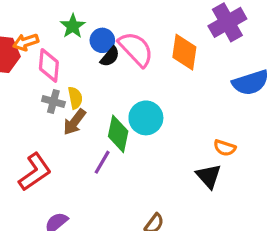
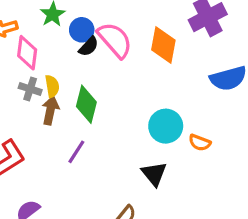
cyan circle: (146, 118) -> (166, 126), moved
brown arrow: (74, 122) -> (50, 110), turned 152
green diamond: (118, 134) -> (86, 104), moved
black triangle: (209, 176) -> (154, 174), moved

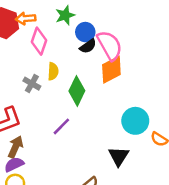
orange diamond: (163, 45) -> (111, 70), moved, turned 40
gray cross: (30, 89) -> (32, 84), moved
brown arrow: (50, 110) -> (15, 147), moved

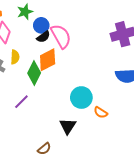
orange diamond: (111, 70) -> (48, 60), moved

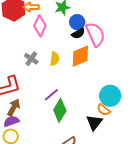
yellow semicircle: (15, 57) -> (55, 59), moved
green diamond: (34, 73) -> (60, 110), moved
orange semicircle: (101, 112) -> (104, 110), moved

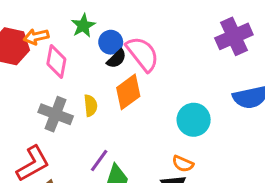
gray cross: (31, 59) -> (56, 114), size x1.5
cyan circle: (110, 96) -> (194, 120), moved

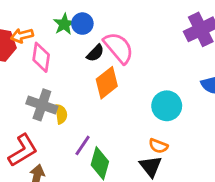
blue circle: (111, 42) -> (82, 24), moved
yellow semicircle: (91, 105) -> (61, 114), moved

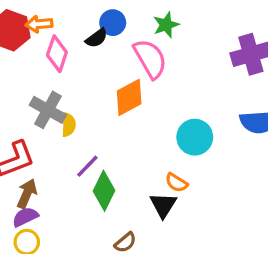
green star: (64, 24) -> (166, 25), moved
black semicircle: (95, 53) -> (97, 38), moved

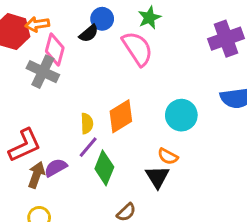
orange diamond: (129, 97) -> (121, 116), moved
gray cross: (48, 110) -> (43, 72), moved
yellow semicircle: (69, 125) -> (87, 123), moved
purple semicircle: (25, 217) -> (56, 168), moved

